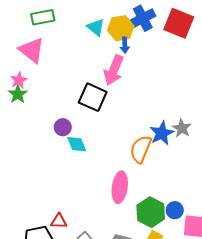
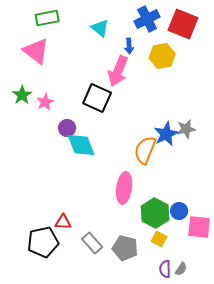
yellow hexagon: (121, 28) -> (162, 56), moved
pink star: (19, 80) -> (45, 102), moved
gray star: (182, 128) -> (186, 129), turned 30
cyan diamond: (77, 144) -> (81, 145), size x1.4

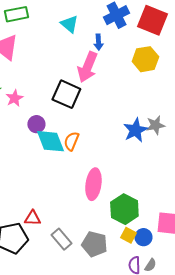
yellow hexagon: (162, 56) -> (145, 59), moved
orange semicircle: (145, 150) -> (71, 141), moved, size x0.7
blue circle: (179, 211) -> (143, 237), moved

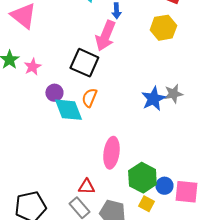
orange semicircle: (71, 141) -> (89, 98), moved
red triangle: (32, 218) -> (86, 187), moved
blue circle: (143, 237) -> (164, 186), moved

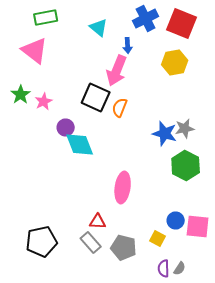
orange semicircle: (89, 98) -> (120, 108), moved
blue star: (153, 99) -> (165, 134), turned -30
green hexagon: (142, 178) -> (186, 166), moved

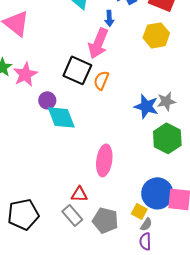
pink star: (44, 102) -> (25, 74), size x1.4
blue circle: (176, 220) -> (157, 193), size x1.8
gray semicircle: (180, 268) -> (146, 224), moved

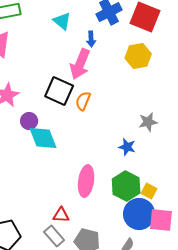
blue star: (146, 106) -> (127, 147), moved, size x0.7
green hexagon: (167, 138) -> (126, 186), moved
yellow square: (139, 211) -> (149, 191), moved

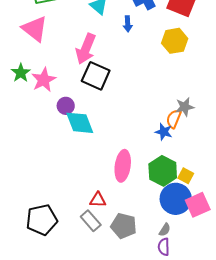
pink arrow: (80, 64) -> (86, 49), moved
orange semicircle: (83, 101) -> (174, 119), moved
pink square: (161, 220) -> (198, 205), turned -30

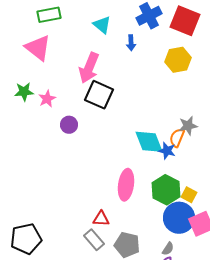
green star: (21, 73) -> (24, 92), turned 30
pink star: (44, 80) -> (47, 99), size x0.7
cyan diamond: (80, 123) -> (149, 142), moved
black pentagon: (42, 220) -> (26, 239), moved

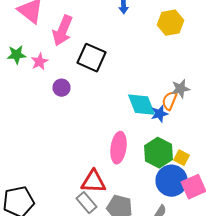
pink arrow: (89, 68) -> (62, 31), moved
blue star: (167, 151) -> (160, 114), turned -30
red triangle: (101, 219) -> (94, 182), size x1.5

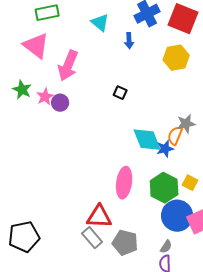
green star: (16, 55) -> (22, 90), turned 30
black square: (92, 58) -> (120, 93), moved, size x0.5
purple circle: (62, 88) -> (60, 103), moved
yellow square: (182, 158) -> (190, 183), moved

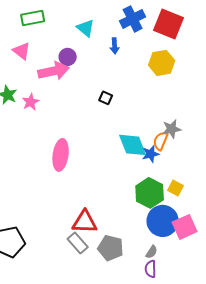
pink triangle: (36, 46) -> (22, 51), size x0.7
pink arrow: (68, 66) -> (54, 71), turned -124
purple circle: (60, 103) -> (68, 57), moved
pink ellipse: (124, 183) -> (61, 155), moved

